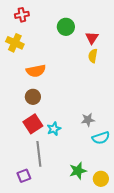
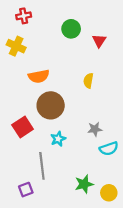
yellow semicircle: (93, 56) -> (88, 81), moved
brown circle: (33, 97) -> (51, 105), moved, size x1.6
red square: (33, 124) -> (23, 127), moved

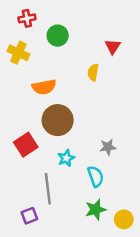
green circle: (71, 29) -> (58, 36), moved
yellow semicircle: (88, 81) -> (93, 72), moved
cyan semicircle: (109, 149) -> (96, 176), moved, turned -90

